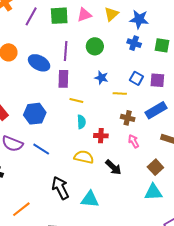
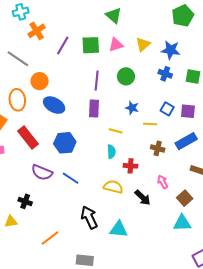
blue ellipse: (39, 63) -> (54, 105), moved
yellow line: (76, 101) -> (116, 131), moved
pink arrow: (134, 141) -> (163, 182), moved

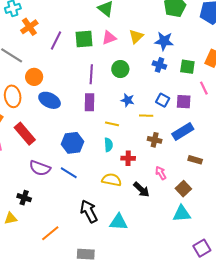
blue hexagon: (65, 143) -> (72, 143), moved

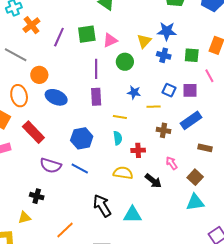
yellow triangle: (136, 36) -> (144, 41), moved
pink triangle: (109, 38) -> (110, 40), moved

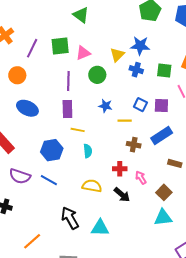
orange circle: (39, 75) -> (17, 75), moved
yellow line: (120, 117) -> (78, 130), moved
red cross: (138, 150) -> (120, 169), moved

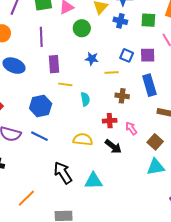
purple line: (68, 81) -> (41, 37), moved
blue rectangle: (162, 136) -> (149, 85), turned -70
cyan semicircle: (88, 151) -> (85, 99), moved

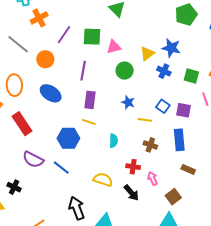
yellow line: (65, 84) -> (89, 122), moved

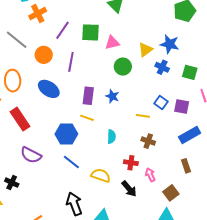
purple line: (83, 71) -> (71, 62), moved
blue star: (128, 102) -> (112, 96), moved
blue rectangle: (179, 140) -> (190, 135), moved, turned 65
blue line: (61, 168) -> (71, 162), moved
brown rectangle: (188, 169) -> (186, 166), turned 48

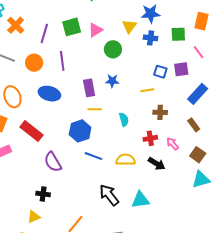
purple semicircle: (31, 155) -> (53, 162), turned 50
brown rectangle: (186, 166) -> (194, 125), moved

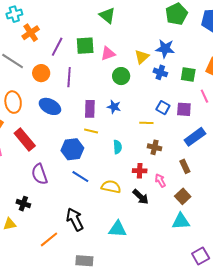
black arrow: (109, 195) -> (75, 219), moved

